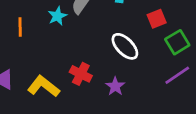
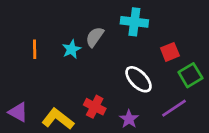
orange line: (20, 27) -> (35, 49), moved
purple line: (177, 75) -> (174, 108), moved

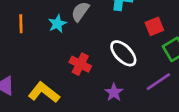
red cross: (95, 107) -> (80, 64), moved

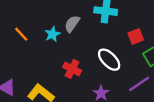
orange line: (21, 24) -> (21, 34), turned -42

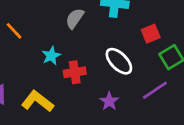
cyan star: (52, 34) -> (51, 56), moved
red cross: (72, 69) -> (75, 72), turned -36

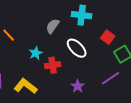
red square: (151, 34) -> (108, 37), turned -32
white ellipse: (119, 61) -> (77, 48), moved

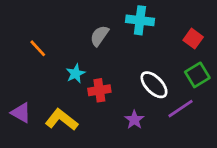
red square: (108, 37) -> (193, 39), moved
white ellipse: (77, 48) -> (154, 85), moved

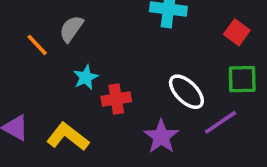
gray semicircle: (99, 36) -> (71, 29), moved
green square: (197, 75) -> (242, 79), turned 30
purple star: (134, 120) -> (161, 137), size x1.4

